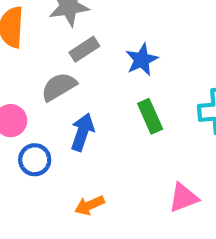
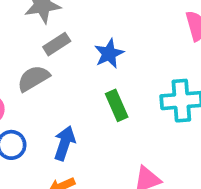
blue arrow: (82, 132) -> (65, 143), moved

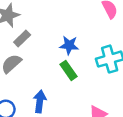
blue star: (109, 54) -> (69, 45), moved, turned -30

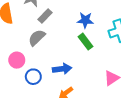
blue arrow: (40, 101) -> (62, 69), turned 78

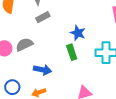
gray semicircle: (37, 38) -> (24, 45), moved
blue circle: (33, 77) -> (12, 87), moved

